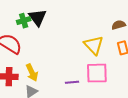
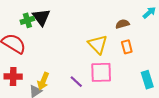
yellow arrow: (32, 73) -> (43, 81), moved, turned 48
purple line: (72, 82) -> (76, 82), turned 48

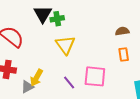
green cross: (27, 20) -> (57, 19), moved
yellow triangle: (98, 44) -> (65, 45), moved

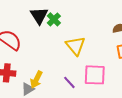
green cross: (57, 19) -> (54, 19), turned -32
yellow triangle: (65, 45) -> (75, 46), moved

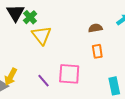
yellow triangle: (75, 46) -> (42, 35), moved

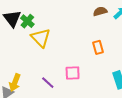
brown semicircle: (95, 28) -> (100, 11), moved
pink square: (69, 74) -> (73, 73), size x0.7

